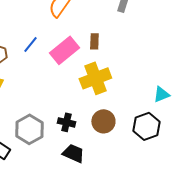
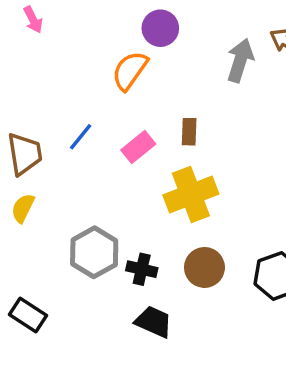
pink rectangle: (64, 50) -> (138, 147), size x0.7
gray hexagon: (29, 129) -> (94, 252), moved

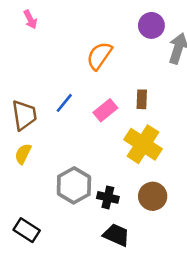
purple circle: (160, 28) -> (151, 25), moved
yellow cross: (191, 194) -> (143, 144), turned -36

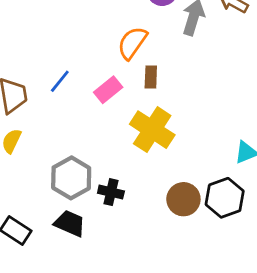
orange semicircle: (99, 56) -> (132, 43), moved
brown circle: (153, 196) -> (183, 199), moved
black trapezoid: (116, 235) -> (70, 223), moved

